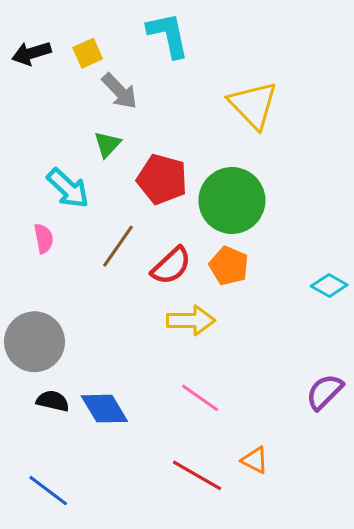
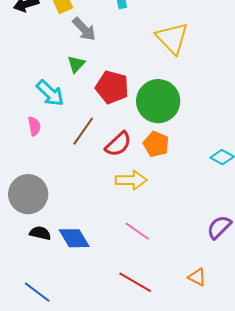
orange triangle: (255, 460) -> (197, 277), moved

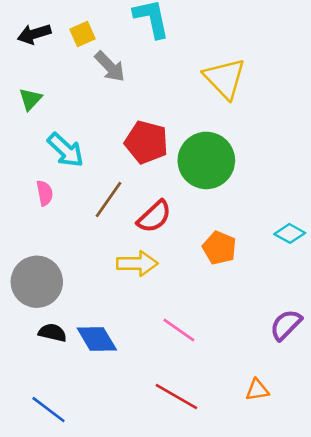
green triangle: (76, 64) -> (30, 99), moved
orange pentagon: (156, 144) -> (219, 248), moved
yellow arrow: (131, 180) -> (137, 263), moved
orange triangle: (197, 277) -> (257, 390), turned -36

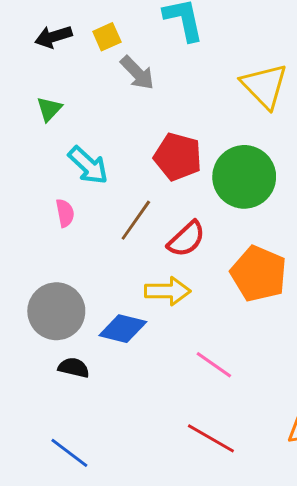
orange pentagon: (219, 248) -> (259, 274), size x1.5
blue diamond: (97, 339) -> (123, 329), moved, turned -45

